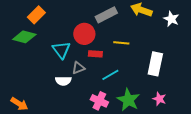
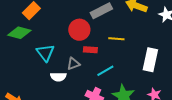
cyan triangle: (61, 50) -> (45, 53), moved

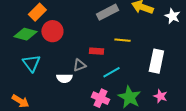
red circle: (79, 30) -> (52, 31), moved
cyan triangle: (45, 53) -> (31, 63), moved

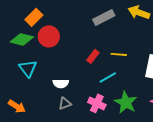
yellow line: (122, 40) -> (119, 54), moved
red rectangle: (96, 51) -> (93, 56), turned -56
gray triangle: (79, 65) -> (65, 103), moved

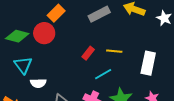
orange rectangle: (34, 17) -> (56, 13), moved
white semicircle: (61, 83) -> (38, 83), moved

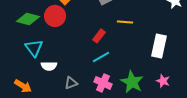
yellow line: (114, 51) -> (125, 22), moved
cyan line: (103, 74) -> (101, 57), moved

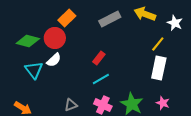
yellow line: (125, 22) -> (158, 44), moved, turned -56
white semicircle: (49, 66) -> (54, 60), moved, turned -42

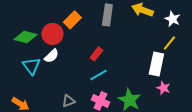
orange rectangle: (67, 18) -> (72, 20), moved
gray rectangle: (110, 19) -> (107, 15), turned -55
yellow line: (158, 44) -> (169, 43), moved
pink star: (163, 103) -> (163, 88), moved

